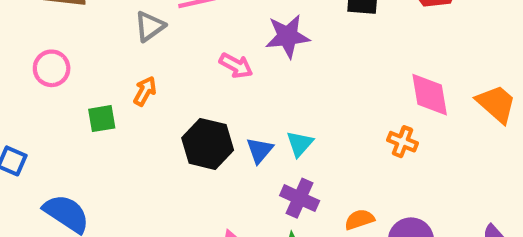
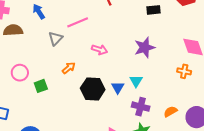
purple star: (288, 36) -> (145, 47), moved
pink circle: (52, 68) -> (20, 73), moved
orange arrow: (145, 91) -> (69, 68), moved, turned 32

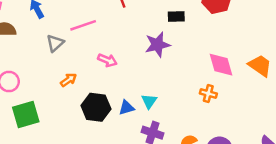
purple star: (145, 47) -> (157, 45), moved
green square: (41, 86) -> (26, 114), moved, size x1.6
blue triangle: (118, 87) -> (126, 108), turned 40

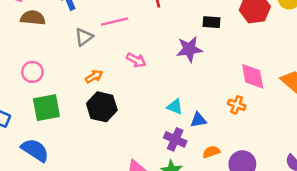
cyan triangle: (149, 101) -> (175, 107), turned -49
black hexagon: (96, 107) -> (102, 107), moved
blue triangle: (126, 108) -> (198, 120), moved

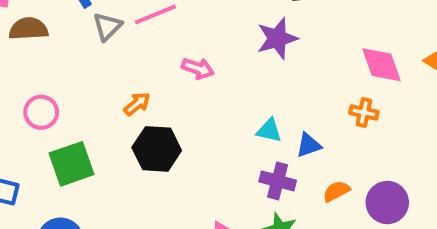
gray triangle: (84, 37) -> (107, 27), moved

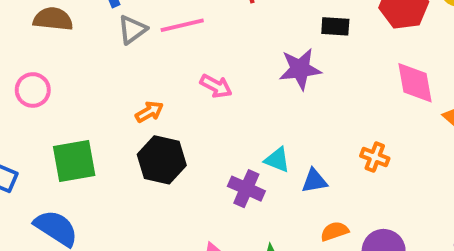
pink diamond: (382, 65) -> (415, 83), moved
pink circle: (41, 112) -> (33, 90), moved
purple cross: (278, 181) -> (246, 189), moved

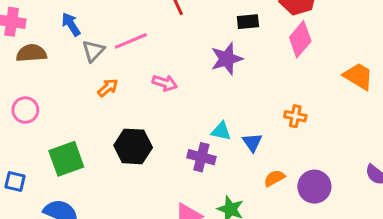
pink diamond: (415, 83) -> (300, 39), moved, turned 60
orange arrow: (149, 112) -> (108, 88), moved
blue triangle: (314, 181) -> (252, 142), turned -45

